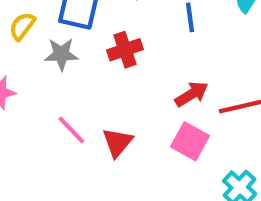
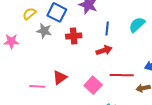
red arrow: (192, 94) -> (104, 50), moved
pink line: (71, 130) -> (37, 86), moved, turned -56

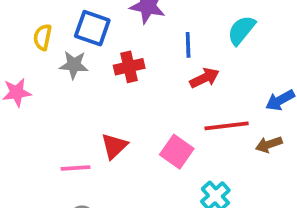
yellow semicircle: (29, 14) -> (43, 37), turned -32
red arrow: (104, 50) -> (205, 78), moved

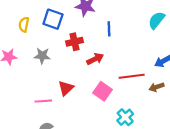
cyan semicircle: (241, 30) -> (156, 20), moved
gray star: (74, 65) -> (42, 56), moved
red arrow: (205, 78) -> (95, 59), moved

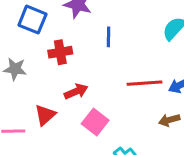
red arrow: (95, 59) -> (76, 91), moved
red line: (132, 76) -> (145, 83), moved

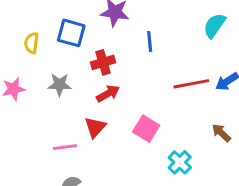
red arrow: (76, 91) -> (108, 93), moved
brown arrow: (169, 120) -> (221, 133), moved, turned 66

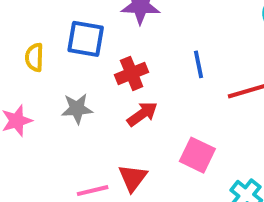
blue line: (150, 41) -> (198, 64), moved
red triangle: (95, 127) -> (133, 178), moved

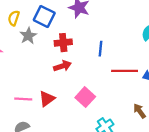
gray star: (77, 109) -> (28, 36), moved, turned 30

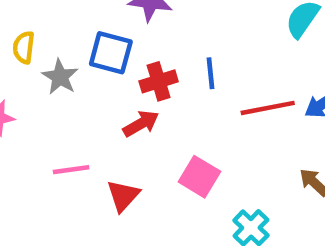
blue square: (44, 17) -> (111, 53), moved
red cross: (63, 43) -> (159, 81), moved
pink line: (23, 99) -> (71, 170), moved

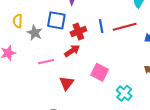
red line: (268, 108) -> (125, 27), moved
pink line: (71, 170) -> (46, 62), moved

